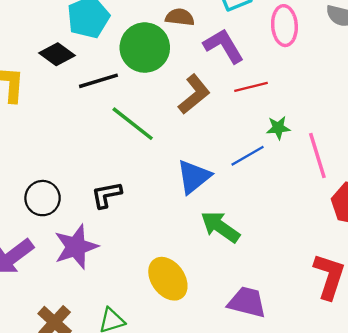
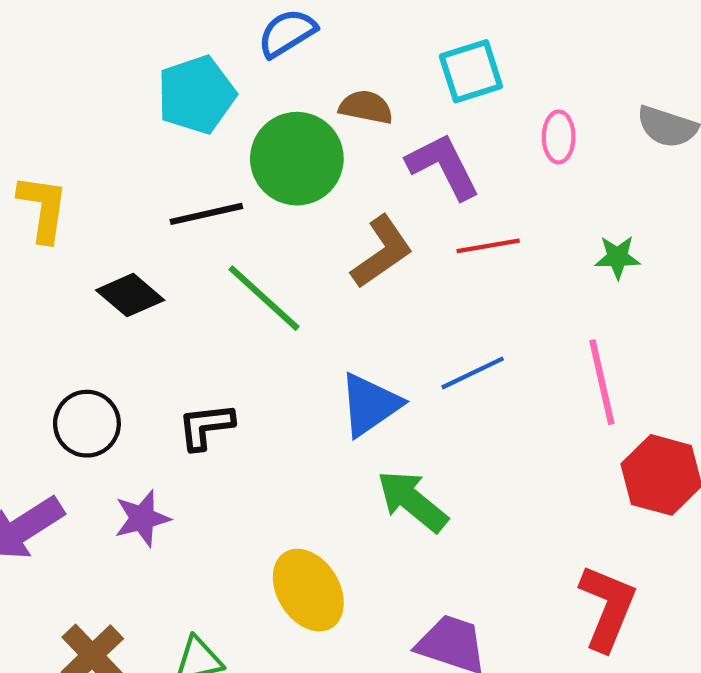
pink ellipse: (284, 26) -> (559, 137), size x0.7
black diamond: (57, 54) -> (130, 295), moved
green star: (278, 128) -> (617, 257), moved
purple star: (76, 247) -> (142, 518), size x0.7

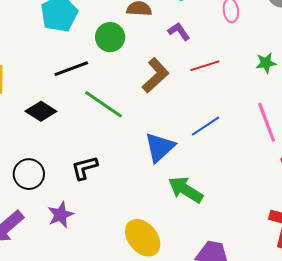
green circle: (297, 159) -> (110, 37), size x0.7
purple L-shape: (443, 166) -> (179, 31), size x0.6

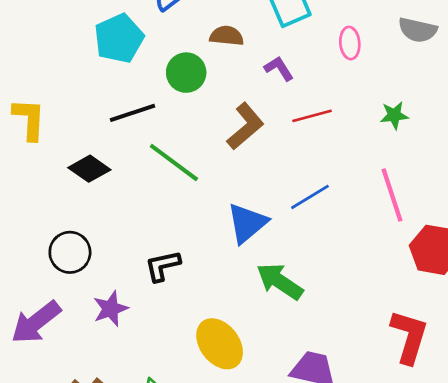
black L-shape: (84, 168) -> (163, 266), moved

